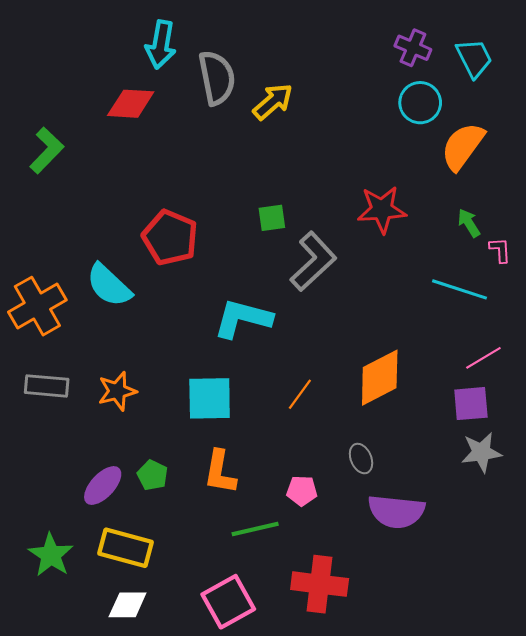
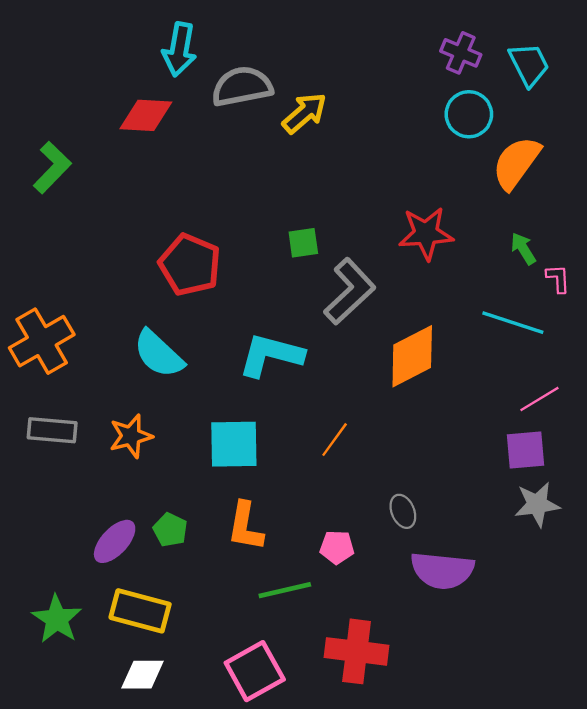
gray semicircle: (217, 78) -> (242, 86), turned -90
cyan semicircle: (109, 285) -> (159, 354), moved
orange diamond: (380, 378) -> (412, 356), moved

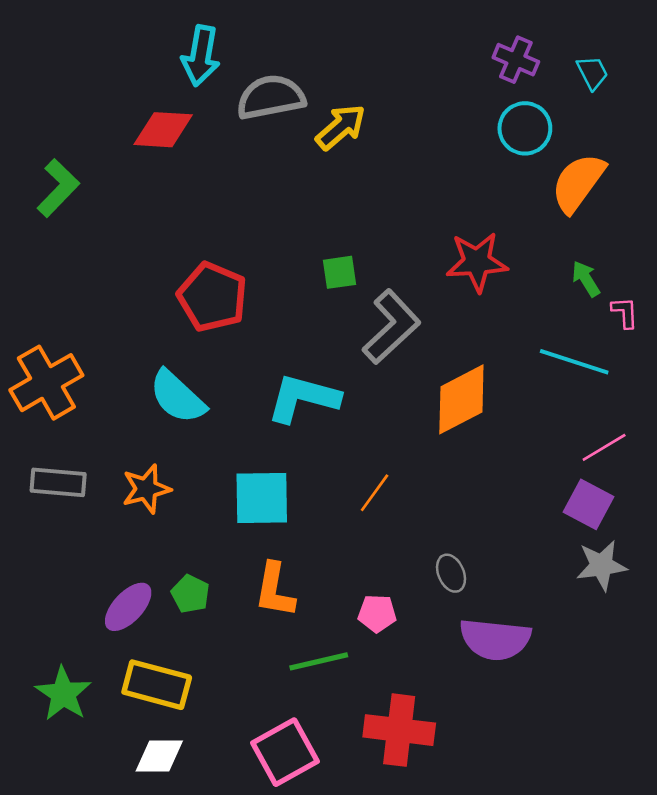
cyan trapezoid: (529, 64) -> (592, 73), size x0.7
purple square: (526, 450) -> (588, 504), turned 33

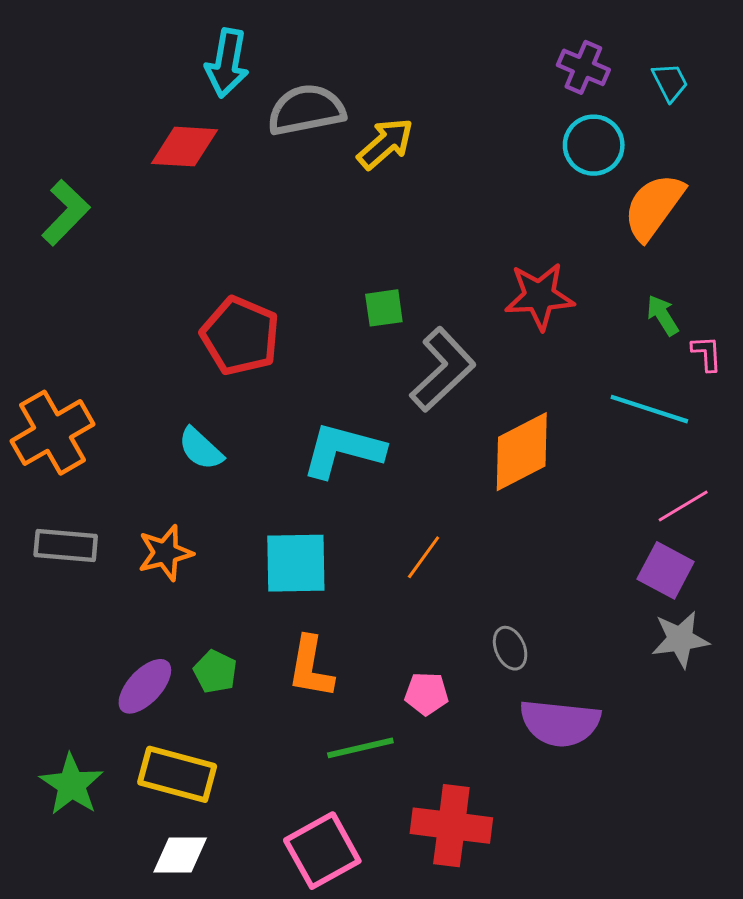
cyan semicircle: (177, 397) -> (201, 449), size x0.7

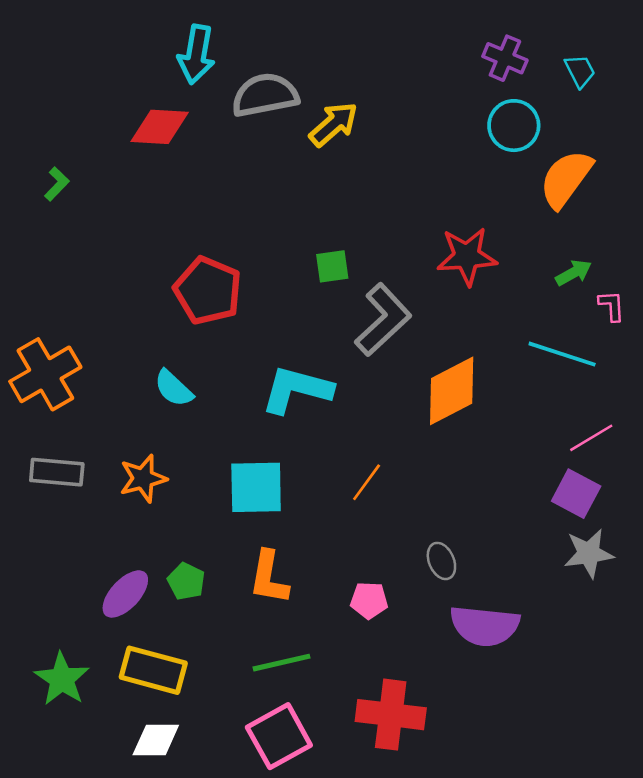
green L-shape: (66, 213) -> (57, 184), size x0.6
green arrow: (663, 315) -> (573, 273), turned 93
green line: (360, 748) -> (281, 663), moved

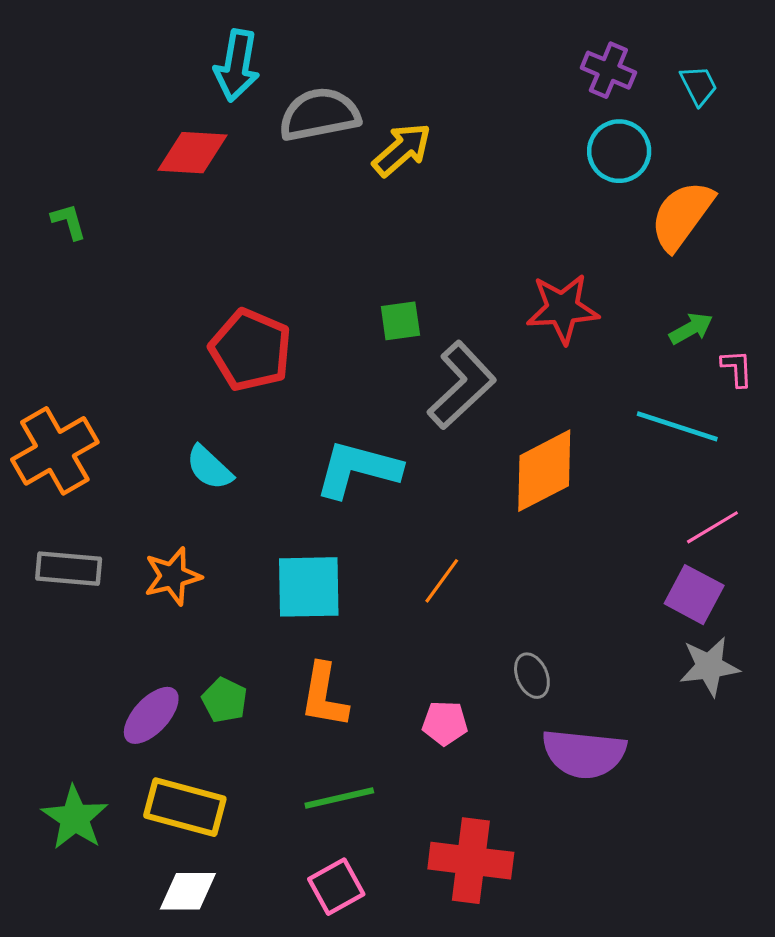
green L-shape: (57, 184) -> (69, 221), turned -60
pink square: (279, 736) -> (336, 887), size x0.7

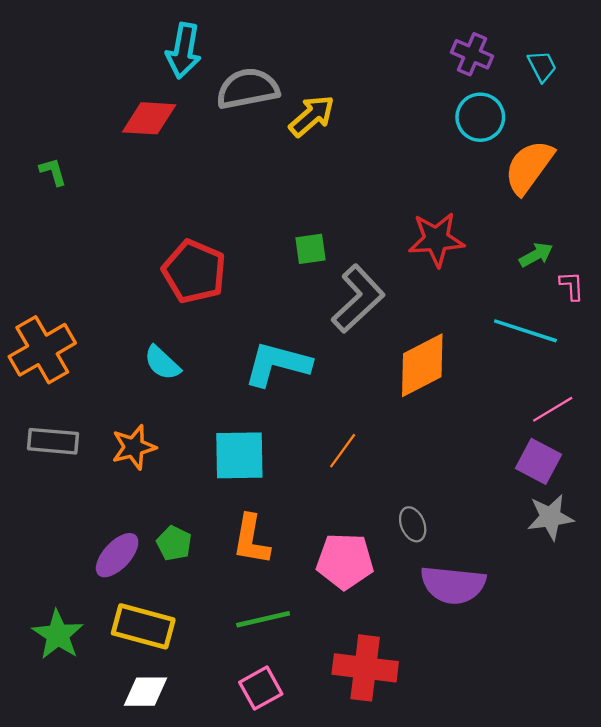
pink pentagon: (445, 723) -> (345, 561), size x1.6

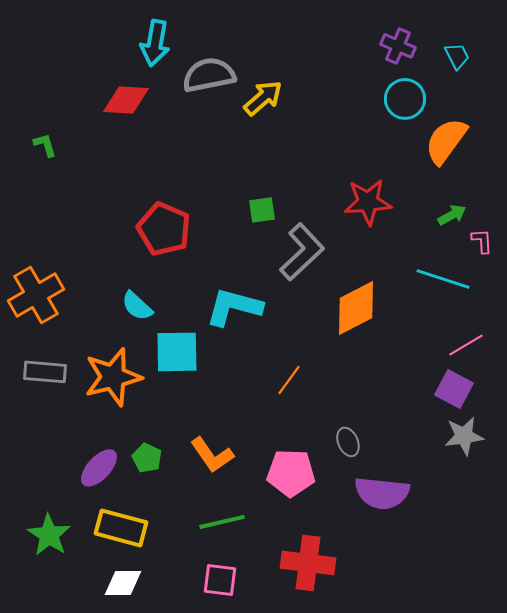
orange star: (134, 447) -> (113, 377), size x1.5
cyan square: (239, 455) -> (177, 352), moved
orange L-shape: (251, 540) -> (212, 455), turned -45
pink square: (261, 688) -> (220, 580), turned 36

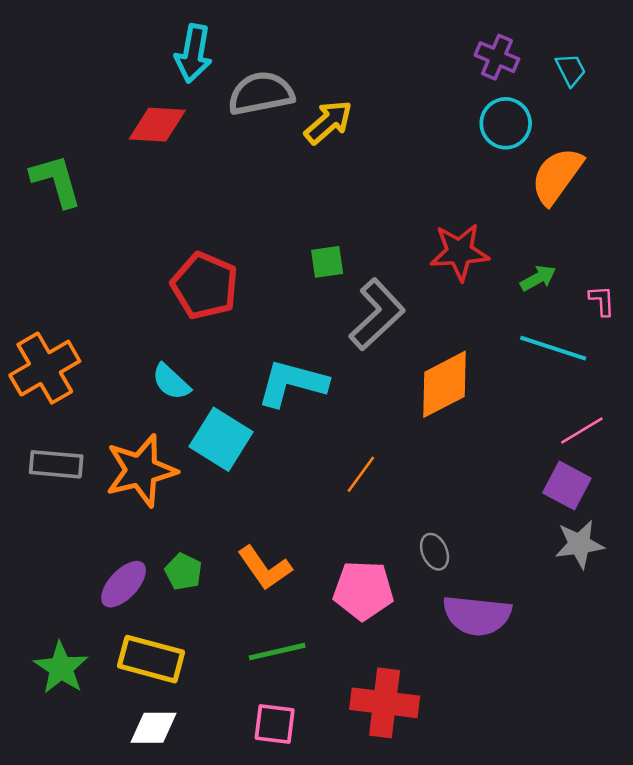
green L-shape: (45, 145) -> (56, 181), size x1.8
green arrow: (452, 215) -> (538, 278), moved
cyan square: (177, 352) -> (221, 439), turned 33

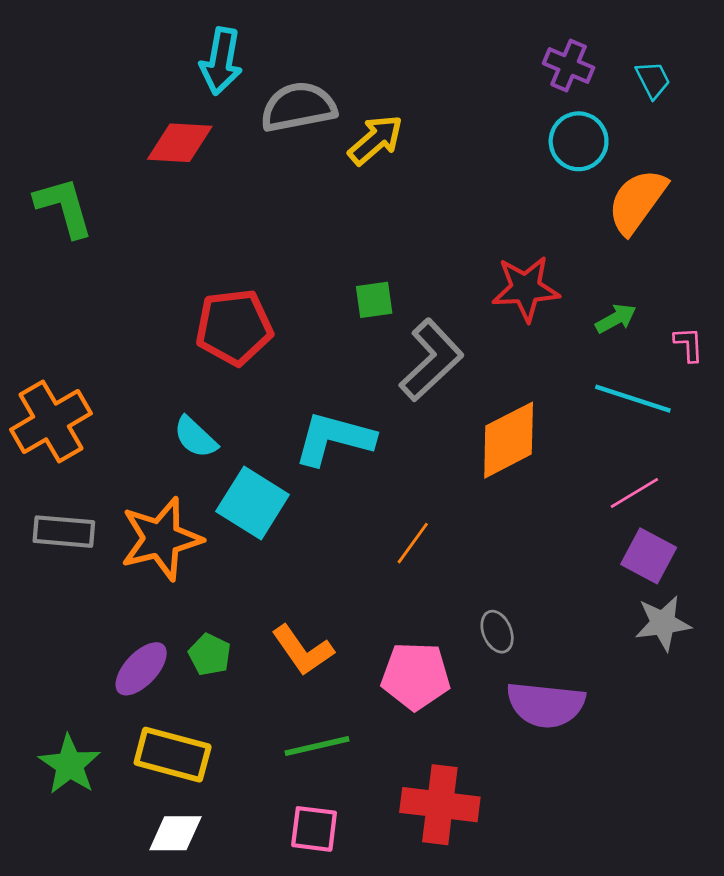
red pentagon: (205, 286) -> (234, 327), turned -30
pink line: (582, 431) -> (634, 493), moved

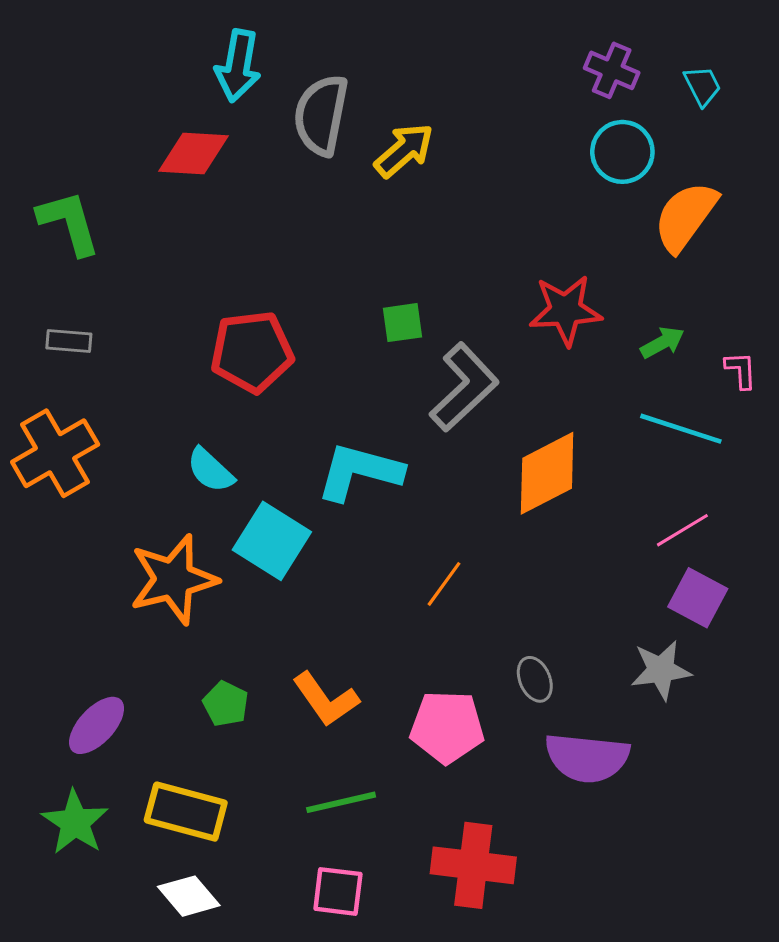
gray semicircle: (298, 107) -> (321, 115), turned -68
gray rectangle: (64, 532) -> (69, 341), moved, size x0.7
gray star: (663, 623) -> (661, 670), moved
purple ellipse: (141, 669) -> (97, 725), moved
white diamond: (175, 833) -> (189, 896), turned 50

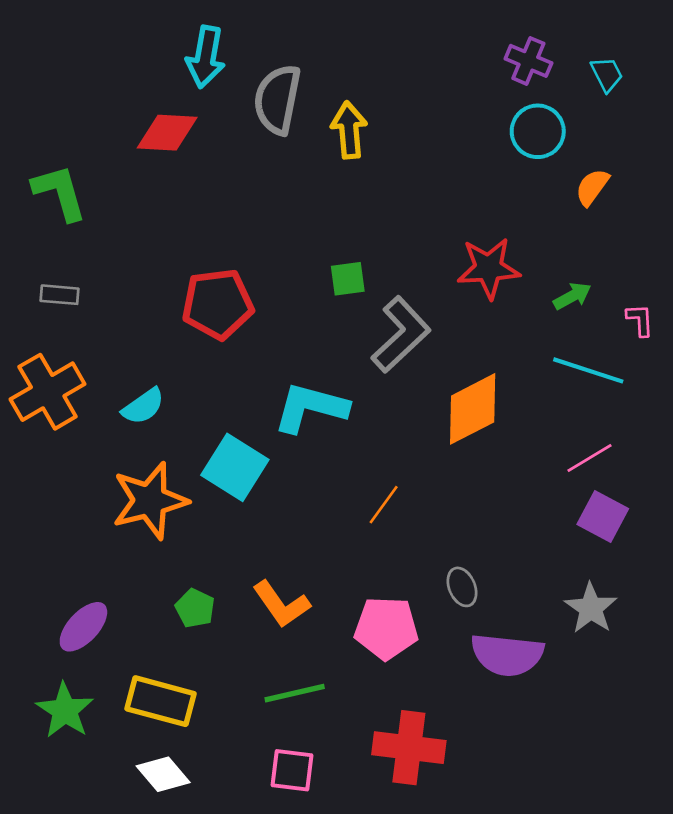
yellow arrow: (404, 150) -> (349, 130), turned -54
orange semicircle: (685, 216) -> (592, 187), size x0.6
cyan semicircle: (210, 470) -> (143, 406), moved, turned -78
gray star: (661, 670) -> (591, 608), moved, turned -30

